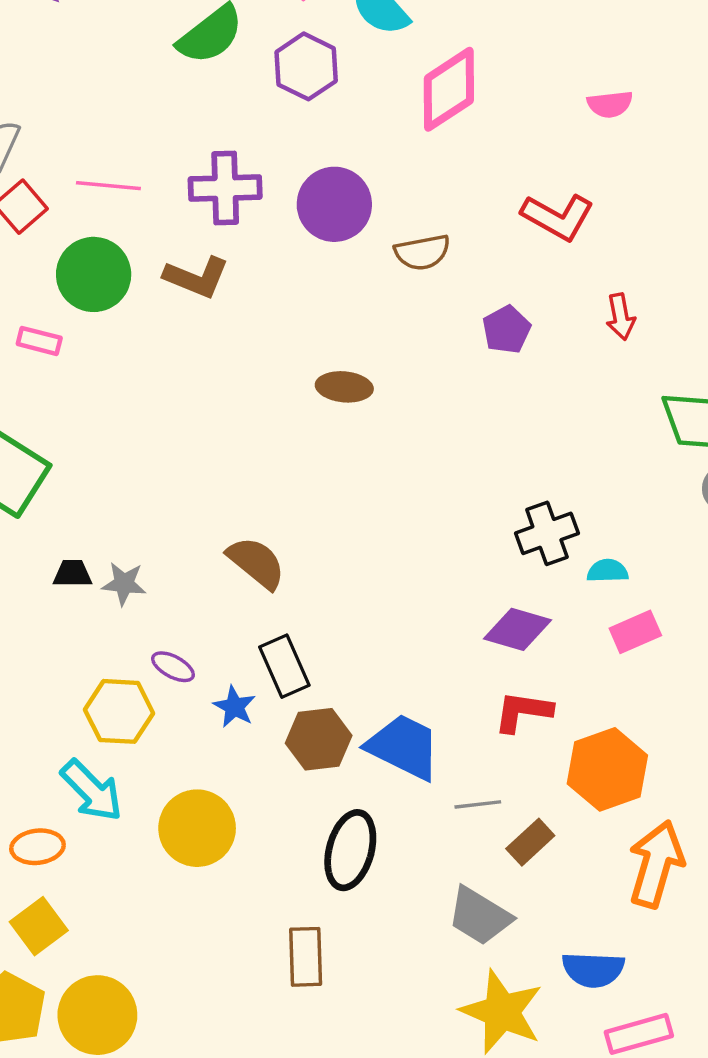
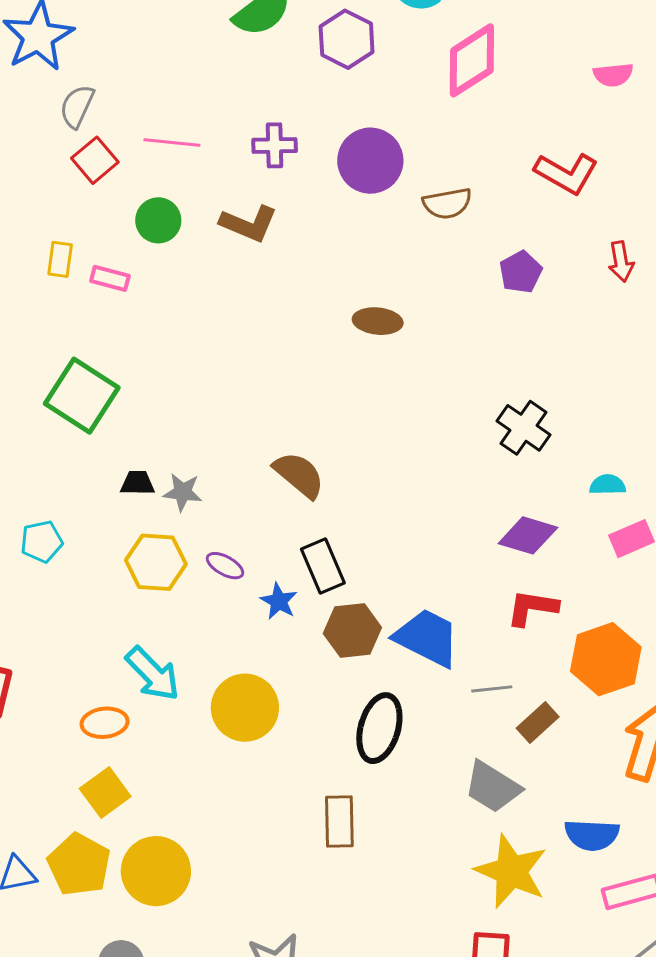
purple cross: (225, 188) -> (275, 145), size x0.7
green circle: (94, 274) -> (158, 220), size x0.7
black cross: (547, 533) -> (523, 428), moved, turned -36
yellow hexagon: (119, 711) -> (156, 562), moved

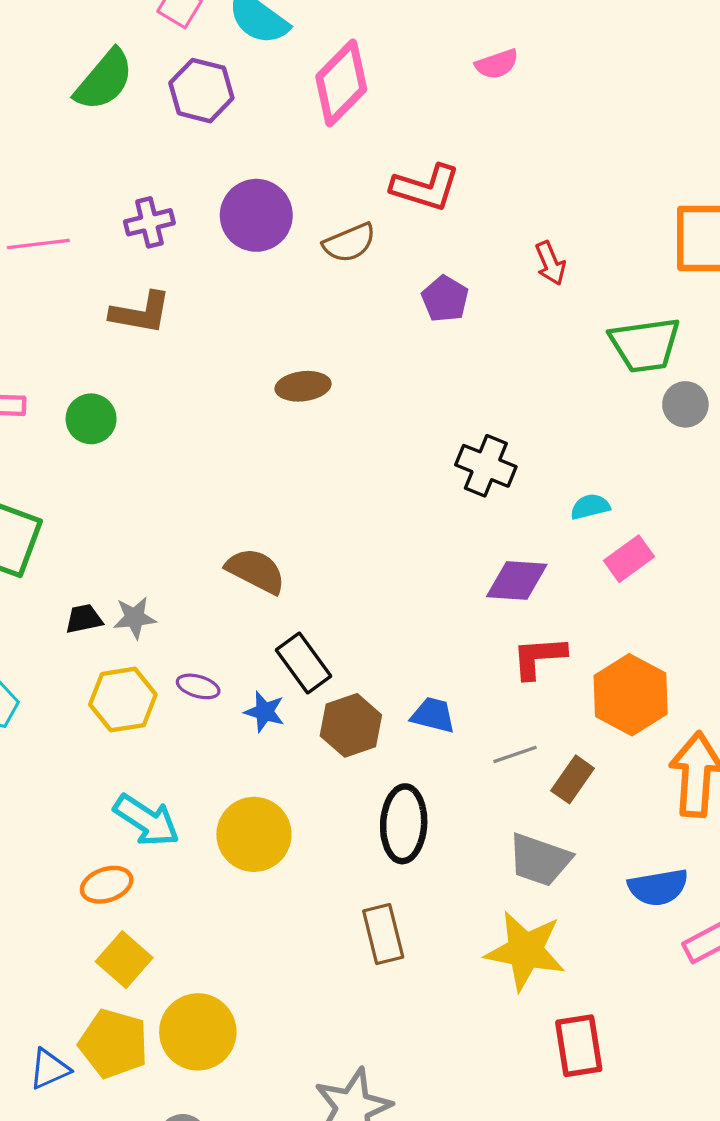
red L-shape: (566, 173) -> (425, 188), moved
green circle: (158, 220) -> (91, 419), moved
blue trapezoid: (427, 638) -> (433, 715), size x0.6
yellow star: (511, 871) -> (525, 951), moved

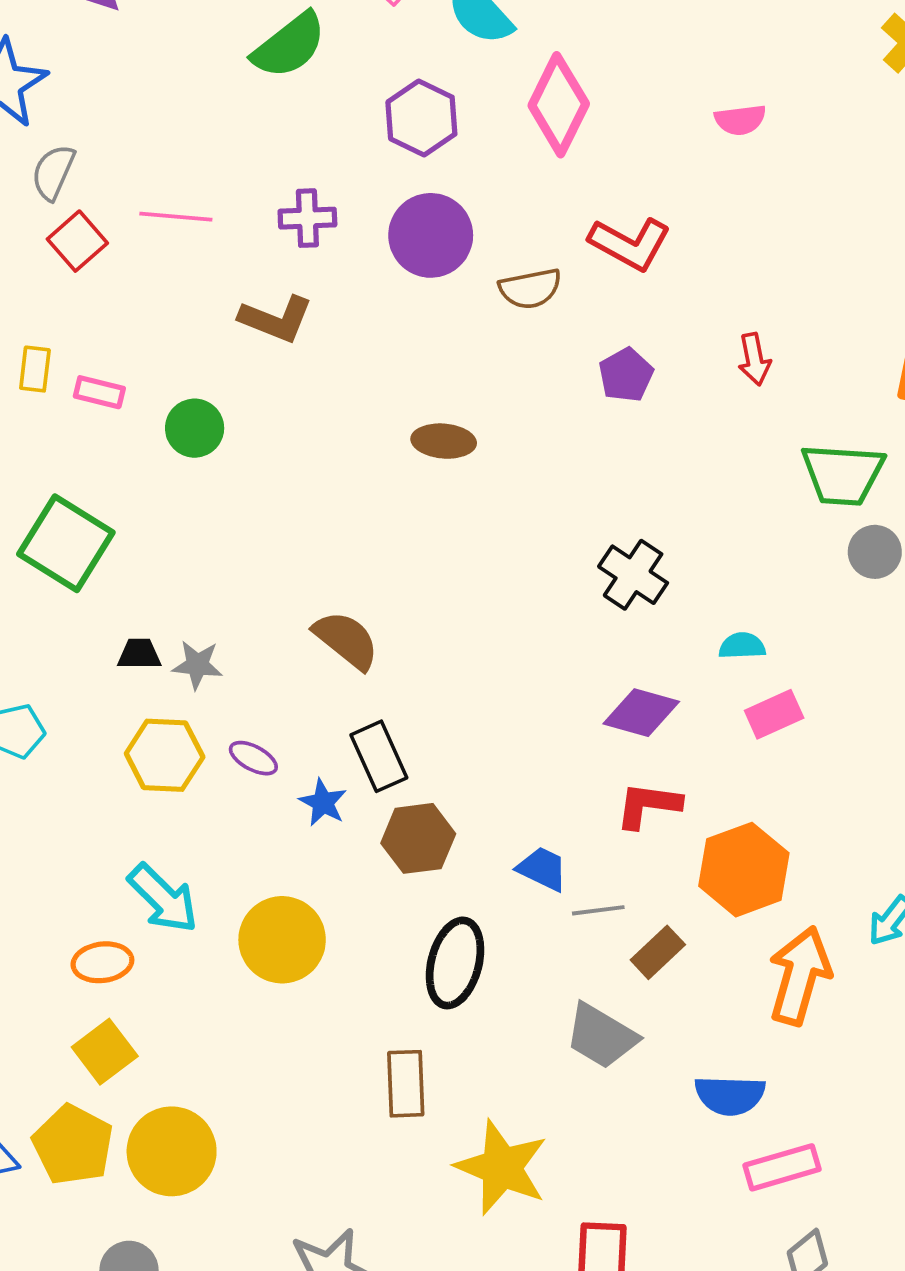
pink diamond: (341, 83) -> (559, 105), turned -30
purple hexagon: (201, 91) -> (421, 118), moved
blue trapezoid: (433, 715) -> (542, 869), moved
yellow star: (525, 951) -> (502, 1167), moved

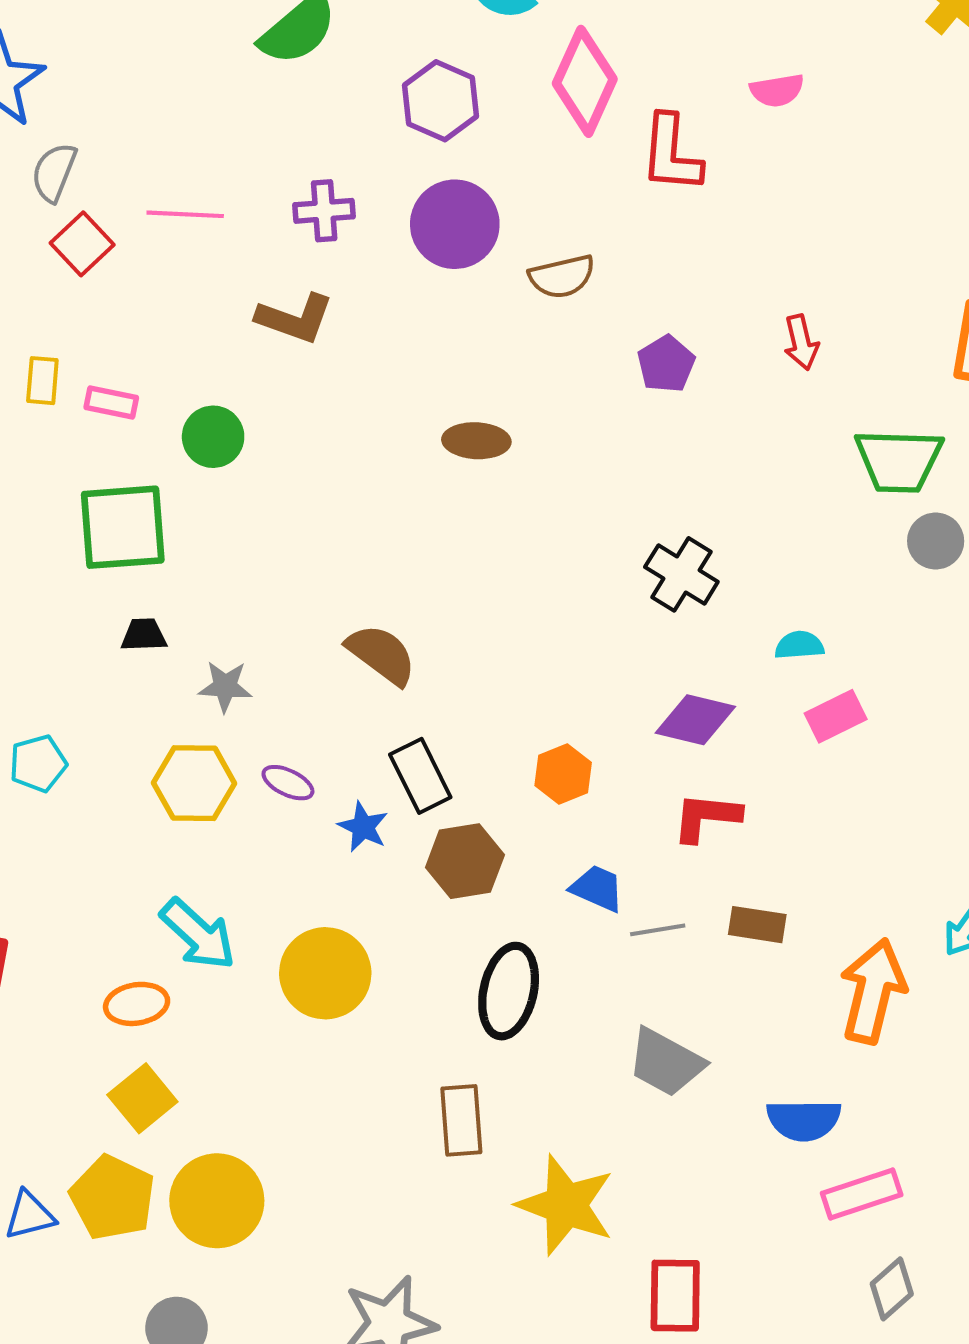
red L-shape: (630, 244) -> (671, 154), moved, turned 68
green square: (66, 543) -> (123, 527), moved, turned -34
black trapezoid: (139, 654) -> (144, 635), moved
orange hexagon: (744, 870) -> (563, 774), moved, size x0.6
brown rectangle: (658, 952) -> (757, 925), moved, turned 54

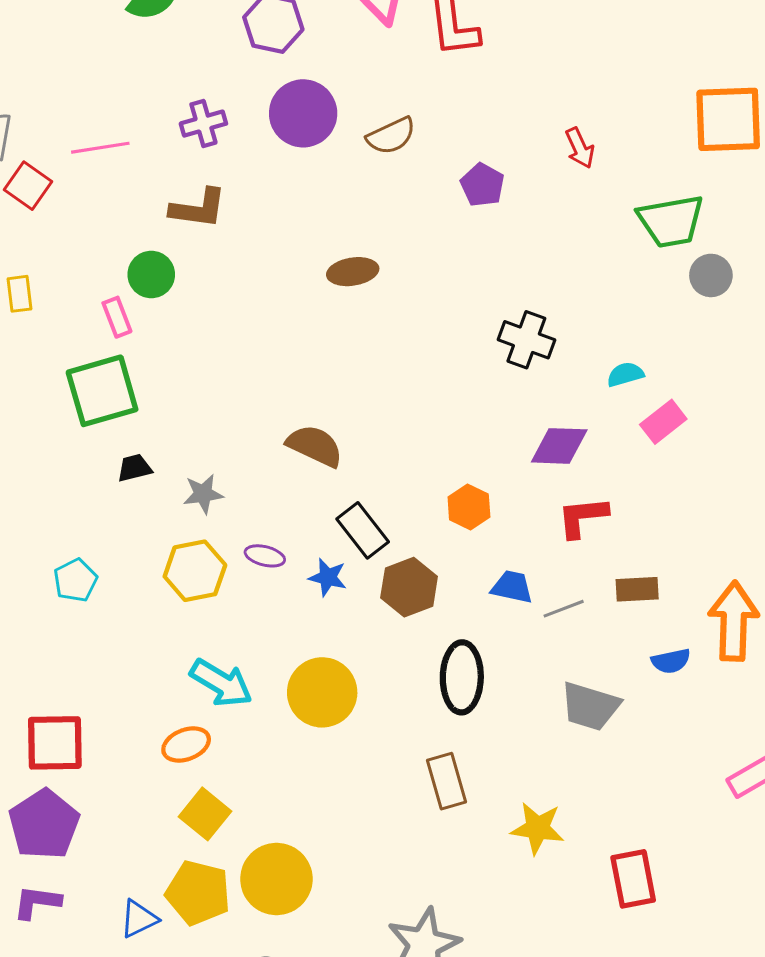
pink rectangle: (111, 403) -> (117, 317), moved, turned 69
green circle: (213, 437) -> (151, 275), moved
blue semicircle: (804, 1120) -> (671, 661), moved, size x0.7
yellow star: (566, 1205) -> (537, 828), size x0.7

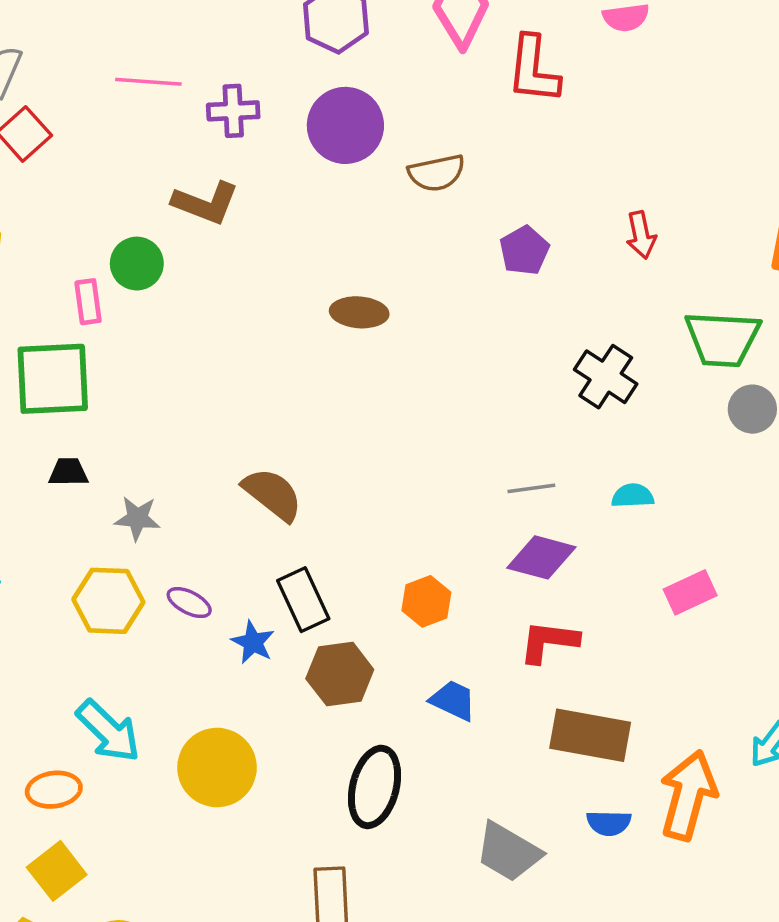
pink line: (100, 148) -> (148, 82), moved
black cross: (526, 340) -> (606, 377), moved
pink rectangle: (663, 422) -> (690, 592), moved
brown rectangle: (637, 589) -> (590, 735), size x1.6
gray line: (564, 609) -> (531, 488), moved

